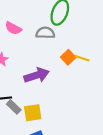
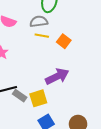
yellow line: (82, 58) -> (42, 36), moved
purple arrow: (37, 75) -> (57, 76), moved

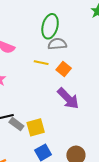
gray semicircle: (39, 21) -> (57, 44), moved
purple arrow: (57, 76) -> (68, 98), moved, turned 70

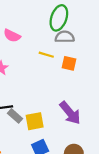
orange square: (64, 69) -> (69, 63), turned -32
purple arrow: (68, 98) -> (70, 113), moved

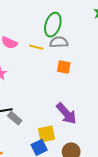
yellow line: (46, 55) -> (36, 47), moved
yellow square: (35, 121) -> (47, 134), moved

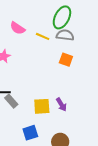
purple arrow: (66, 114) -> (61, 105), size x0.6
yellow square: (47, 134) -> (42, 106), moved

